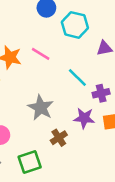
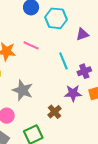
cyan line: (77, 78) -> (63, 61), turned 30
gray star: (41, 108) -> (23, 90), moved

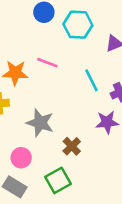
brown cross: (54, 112) -> (72, 146), moved

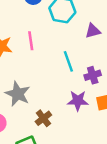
pink line: (47, 63) -> (31, 41), turned 54

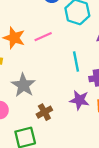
pink line: (31, 41) -> (43, 37), turned 66

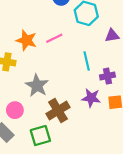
brown cross: (44, 112) -> (58, 111), size x1.5

